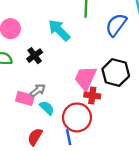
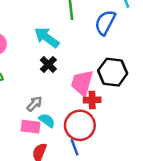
black cross: (35, 56) -> (48, 64), moved
pink rectangle: (25, 98) -> (31, 127), moved

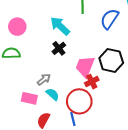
red cross: (92, 100) -> (92, 82), turned -32
pink rectangle: (31, 127) -> (29, 98), moved

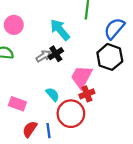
black hexagon: (111, 60) -> (110, 57), moved
gray arrow: (44, 79) -> (43, 56), moved
cyan semicircle: (53, 94) -> (53, 94), moved
blue line: (73, 119) -> (48, 131), moved

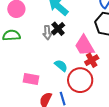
gray arrow: (43, 56) -> (47, 33), turned 128
pink trapezoid: (82, 77) -> (84, 46), turned -50

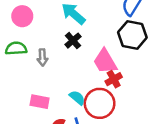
gray arrow: (47, 33) -> (42, 57), moved
cyan semicircle: (61, 66) -> (77, 98), moved

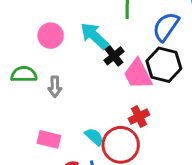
pink circle: (22, 16) -> (51, 36), moved
black cross: (73, 41) -> (114, 56), moved
pink trapezoid: (105, 61) -> (138, 74), moved

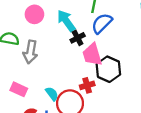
blue semicircle: (166, 27) -> (102, 23), moved
black hexagon: (164, 65) -> (108, 69), moved
gray arrow: (55, 87) -> (30, 52), size x1.5

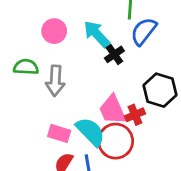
pink trapezoid: (92, 55) -> (112, 110), moved
pink rectangle: (19, 89) -> (59, 133), moved
cyan semicircle: (52, 94) -> (90, 132), size x1.6

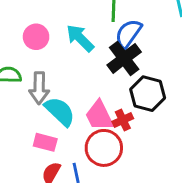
black cross: (114, 54) -> (124, 58), moved, size x1.6
cyan semicircle: (90, 132) -> (60, 111), moved

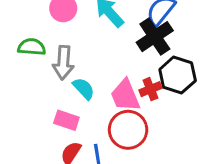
cyan semicircle: (60, 111) -> (84, 89), size x0.7
red cross: (123, 120) -> (150, 89), moved

